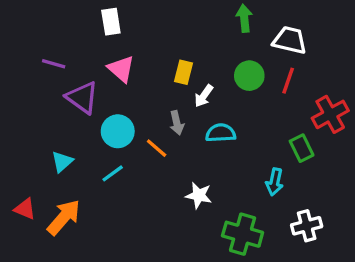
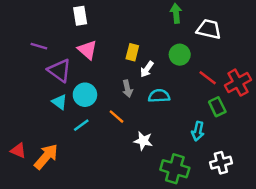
red line: (288, 81) -> (208, 78), moved, turned -72
orange line: (157, 148) -> (117, 117), moved
cyan triangle: (62, 162) -> (59, 102), moved, turned -42

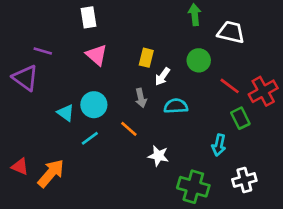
purple triangle: (59, 70) -> (25, 78), moved

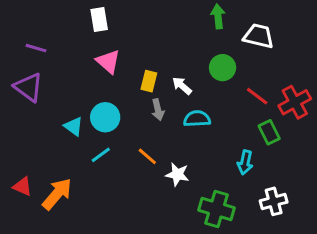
purple line: (43, 51) -> (36, 48), moved
yellow rectangle: (146, 58) -> (149, 81), moved
white arrow: (162, 76) -> (182, 86), turned 96
orange line: (129, 129) -> (147, 156), moved

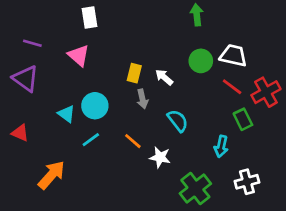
white trapezoid: (259, 36) -> (233, 55), moved
pink triangle: (108, 62) -> (79, 55), moved
cyan semicircle: (197, 119) -> (178, 121), moved, turned 55
red triangle: (22, 186) -> (20, 133), moved
green cross: (217, 209) -> (195, 189), turned 36

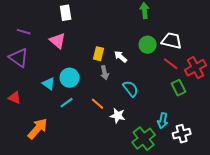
cyan arrow: (221, 146) -> (163, 121), moved

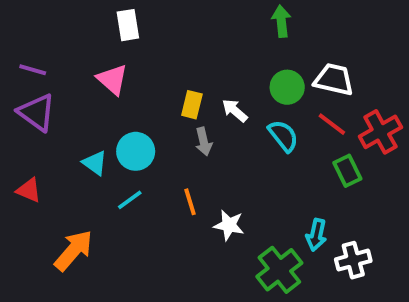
purple line: (24, 32) -> (33, 70), moved
cyan semicircle: (131, 89) -> (283, 136), moved
orange line: (98, 104) -> (190, 202), turned 32

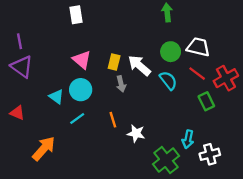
purple line: (33, 70) -> (20, 41), turned 63
pink triangle: (112, 79) -> (82, 60), moved
white arrow: (235, 111) -> (139, 65), size x1.5

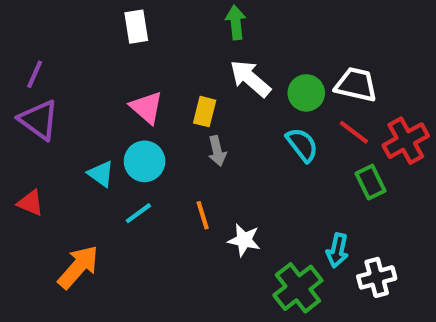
green arrow: (167, 12) -> (236, 22), moved
purple line: (20, 41) -> (35, 74), turned 35
white arrow: (139, 65) -> (250, 78), moved

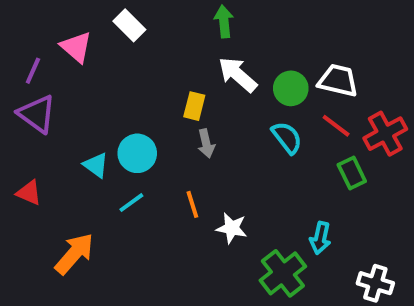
white rectangle: (136, 27) -> (129, 25), turned -36
pink triangle: (147, 107) -> (76, 47), moved
white cross: (377, 277) -> (375, 283), moved, turned 32

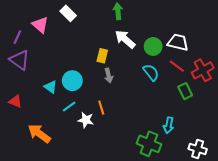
white star: (232, 228) -> (86, 120), moved
orange arrow: (74, 254) -> (39, 133), turned -95
green cross: (283, 273) -> (149, 144), turned -30

